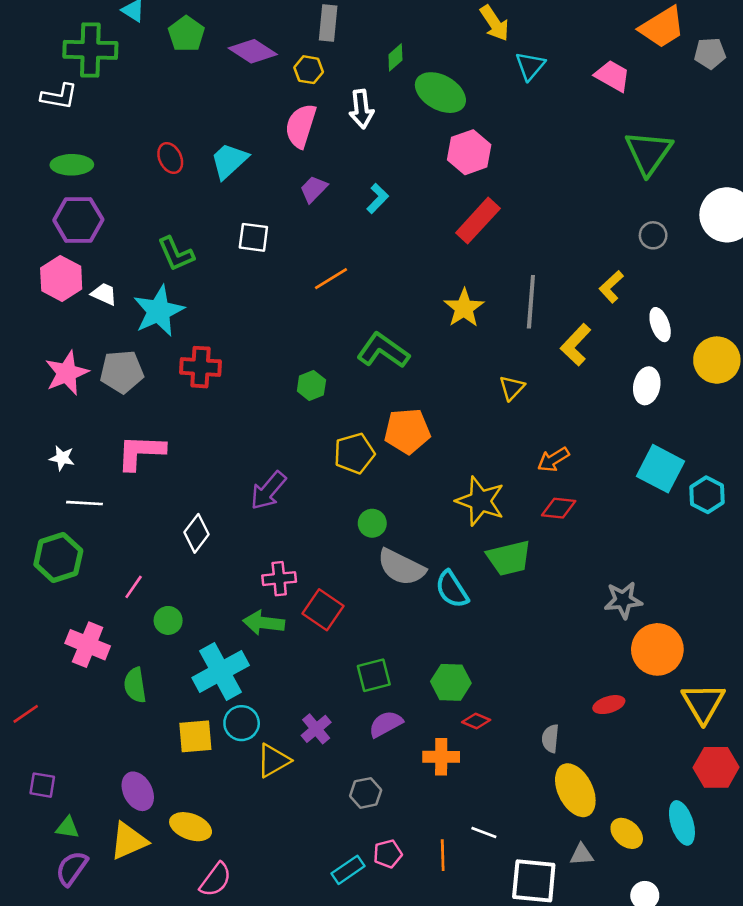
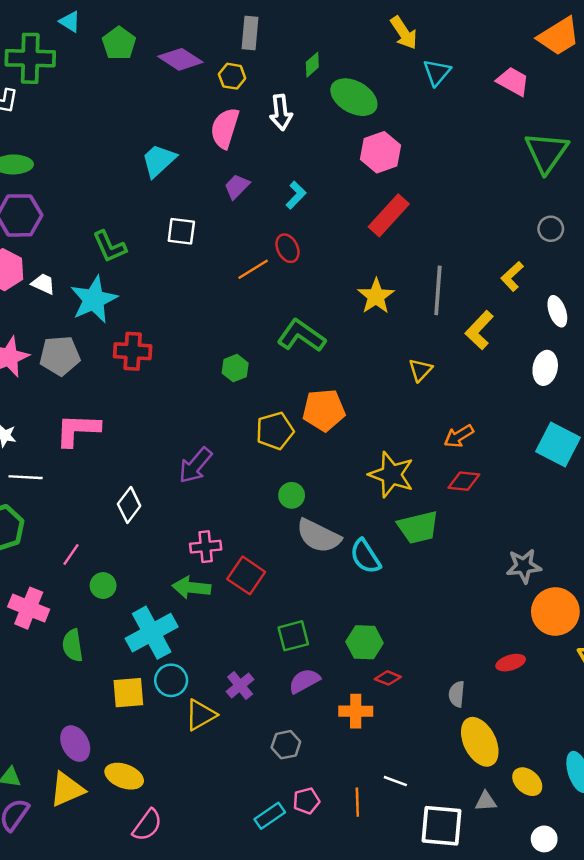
red ellipse: (170, 158) -> (288, 248), moved

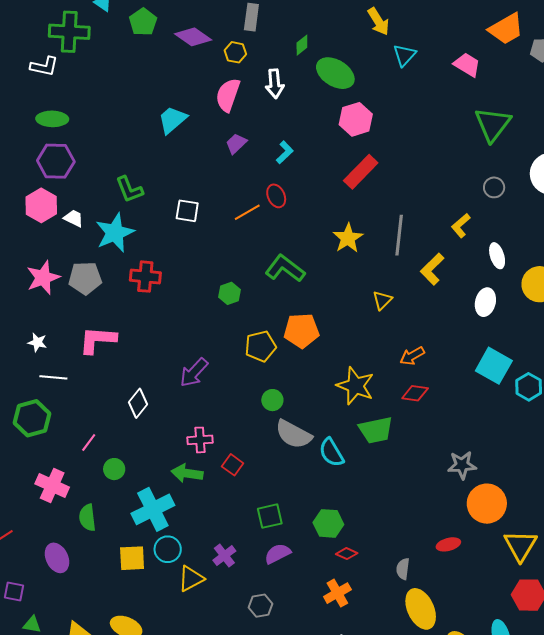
white square: (181, 231) -> (187, 211), moved
red square: (246, 575) -> (233, 465), size x0.7
orange cross: (356, 711) -> (337, 593), moved, turned -32
purple ellipse: (75, 744) -> (57, 558), moved

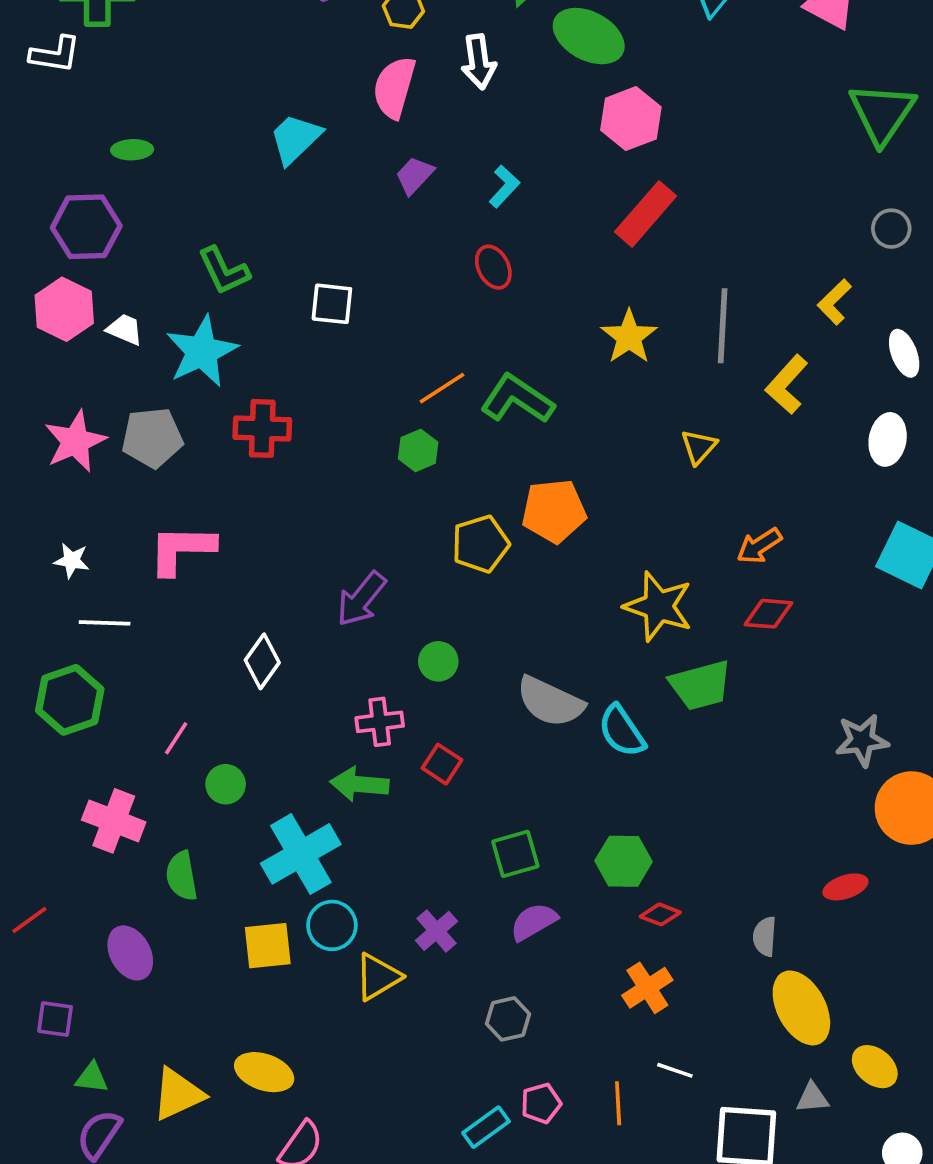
green ellipse: (52, 119) -> (132, 150), moved, size x0.7
orange line: (247, 212) -> (442, 388), moved
green circle: (272, 400) -> (438, 661), moved

